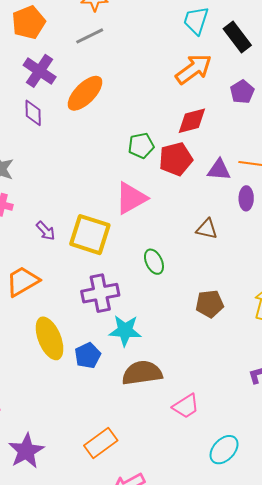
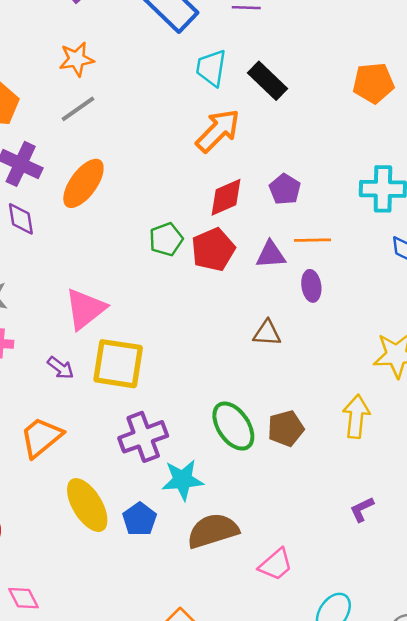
purple pentagon: (242, 92) -> (285, 189), moved
pink triangle: (131, 198) -> (85, 309), moved
green ellipse: (154, 262) -> (233, 426), moved, size x1.5

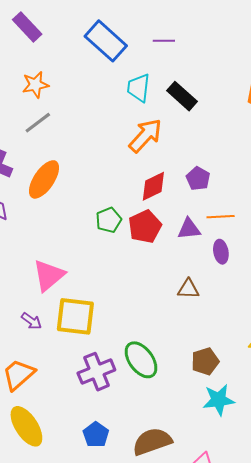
green ellipse: (233, 426) -> (141, 360), moved
cyan star: (183, 480) -> (219, 400), moved
yellow ellipse: (87, 505) -> (26, 426), moved

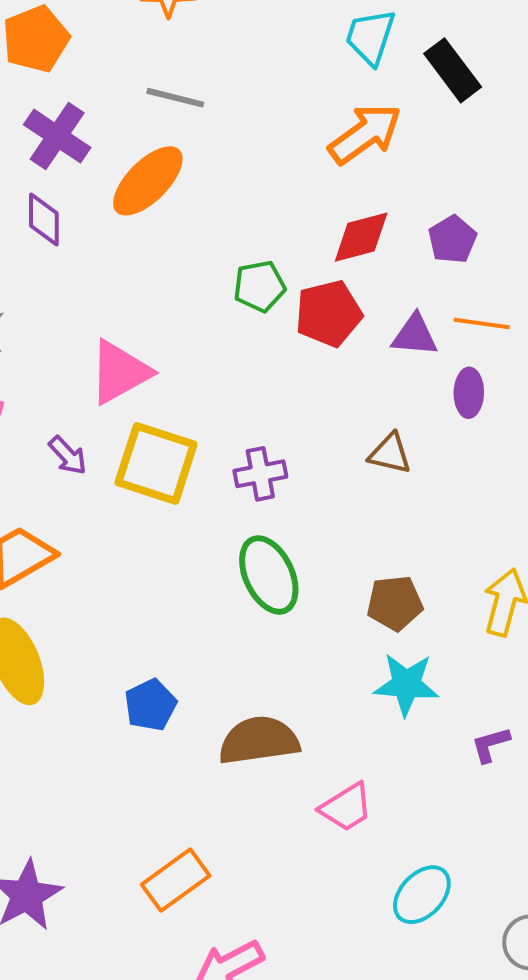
gray line: (38, 123) -> (175, 98), moved, turned 40
purple cross: (96, 372) -> (260, 474), moved, size x0.7

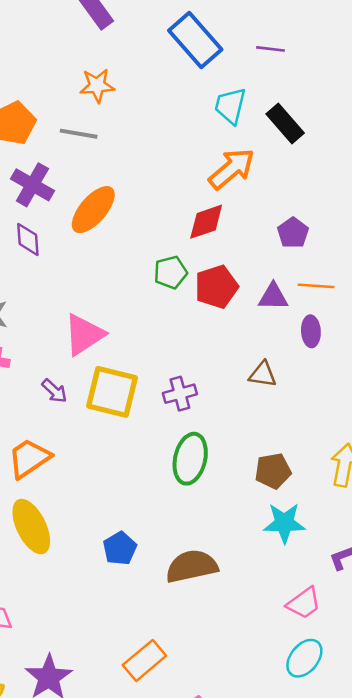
gray line: (175, 98) -> (79, 134), moved
red diamond: (361, 237) -> (206, 222), moved
green ellipse: (269, 575) -> (190, 459), turned 42
pink trapezoid: (346, 807) -> (304, 603), moved

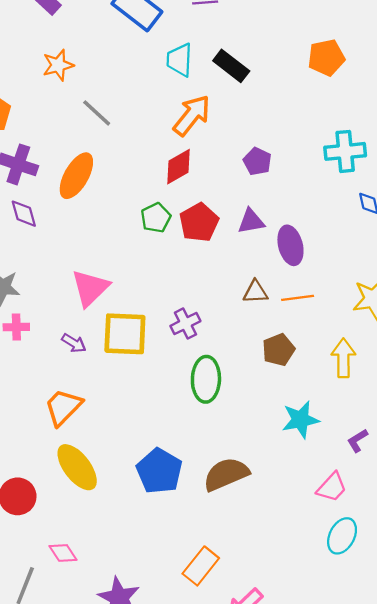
gray line: (79, 134) -> (97, 113), moved, turned 44
orange line: (316, 286) -> (298, 298), moved
purple ellipse: (311, 331) -> (290, 245), size x1.4
brown pentagon: (273, 471) -> (278, 350), moved
blue pentagon: (120, 548) -> (159, 471), size x1.5

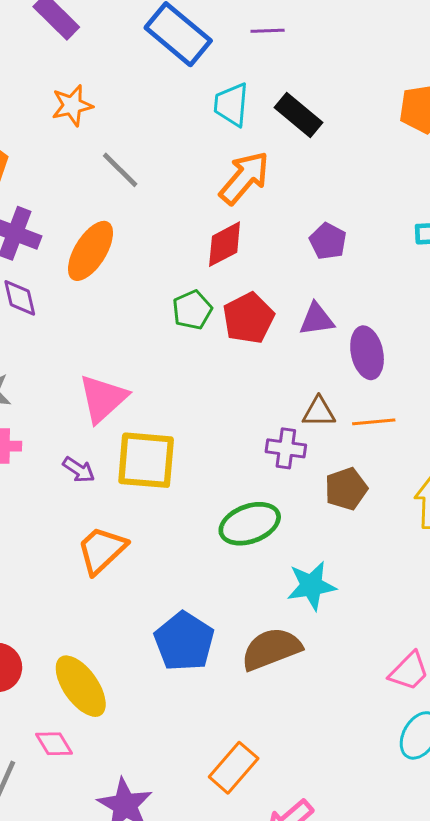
purple cross: (185, 323) -> (286, 448), moved, turned 32
green ellipse: (206, 379) -> (250, 524), turned 66
orange trapezoid: (63, 407) -> (102, 550), moved
cyan star: (301, 420) -> (311, 586), moved
yellow ellipse: (77, 467) -> (81, 686), moved

